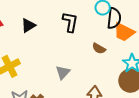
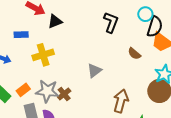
black triangle: (28, 25) -> (55, 21), moved

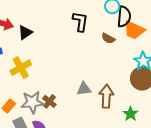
brown semicircle: (134, 54) -> (108, 38), moved
gray triangle: (94, 71) -> (84, 89), moved, turned 42

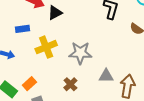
gray star: (32, 102) -> (80, 53), moved

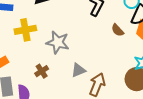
gray triangle: (106, 76) -> (78, 70), turned -35

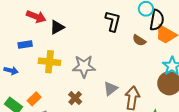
yellow cross: (25, 30) -> (49, 62), turned 30

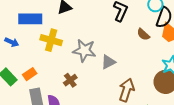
blue rectangle: (25, 44) -> (30, 19), size x1.6
gray triangle: (111, 88) -> (108, 62), moved

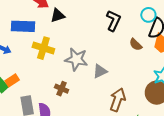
orange rectangle: (30, 74) -> (12, 80), moved
brown cross: (70, 80) -> (62, 89), turned -32

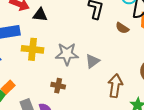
black triangle: (58, 16) -> (40, 15), turned 35

